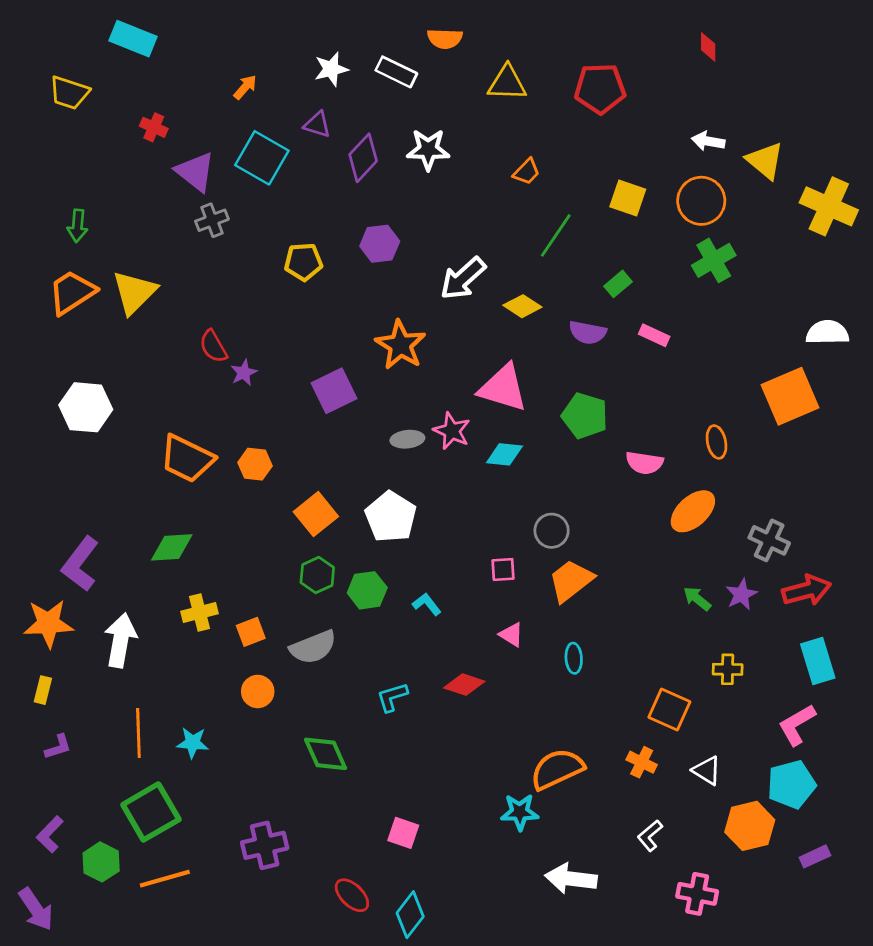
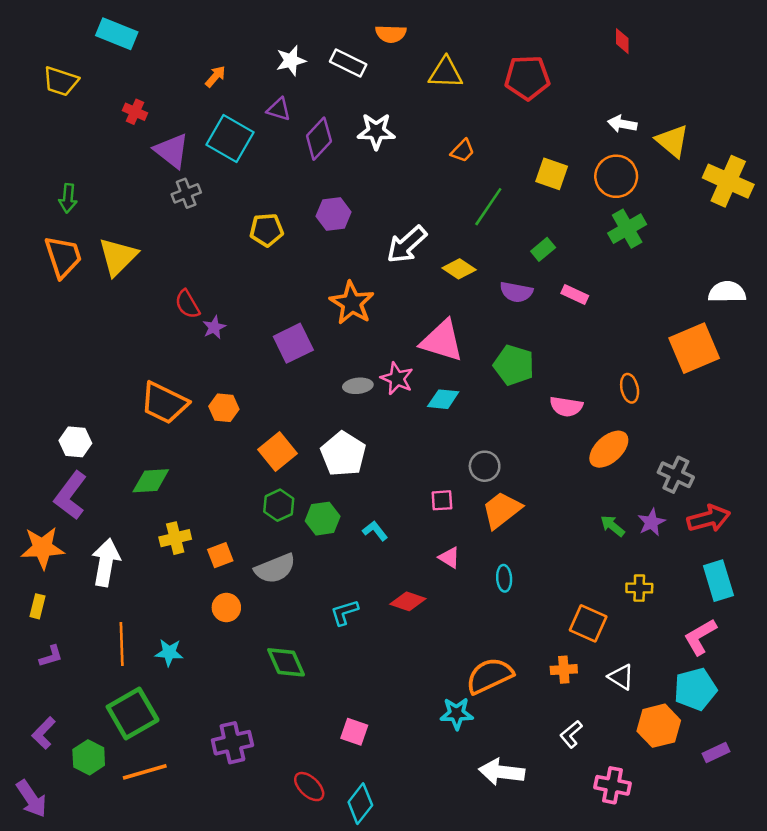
orange trapezoid: (72, 292) -> (63, 257), turned 105
white hexagon: (86, 407) -> (75, 442), moved, size x0.7
orange cross: (642, 762) -> (564, 670), turned -30

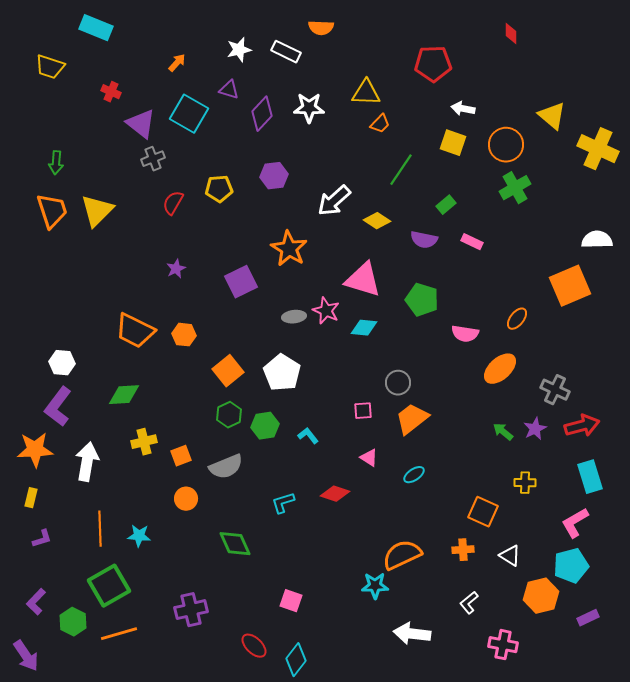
yellow triangle: (446, 73) -> (366, 93), moved
white arrow: (622, 124) -> (463, 109), moved
red semicircle: (187, 304) -> (173, 203), moved, turned 60
orange ellipse: (630, 388) -> (517, 319), turned 50
cyan ellipse: (504, 578) -> (414, 475), turned 60

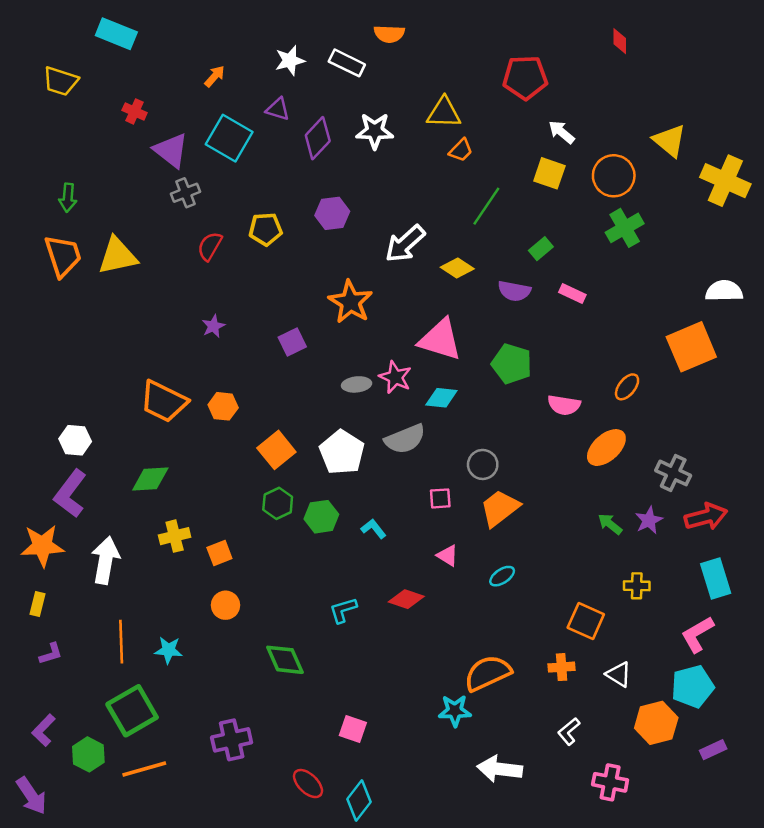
white arrow: (463, 109) -> (562, 132), turned 30
yellow triangle: (97, 211) -> (118, 256), turned 33
purple square: (241, 282) -> (292, 342), size x0.7
gray semicircle: (226, 467) -> (405, 439), moved

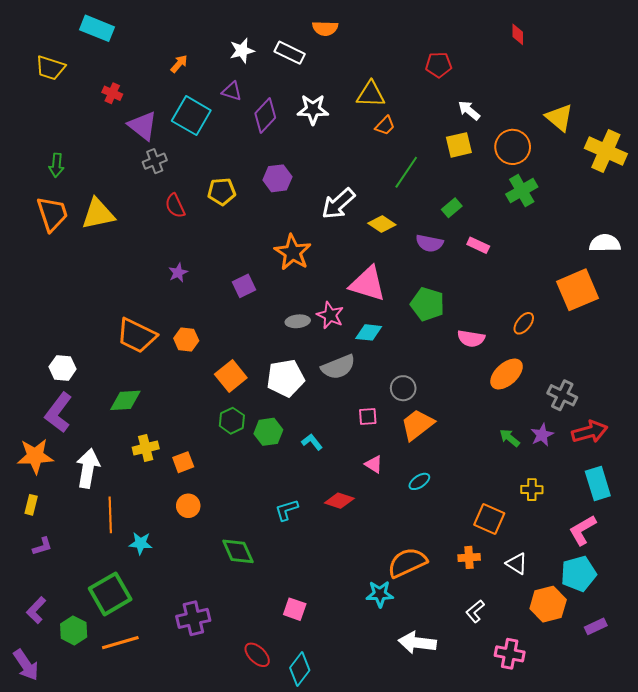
red pentagon: (525, 78) -> (439, 65), size x0.7
yellow square: (549, 173) -> (459, 145), turned -32
red semicircle: (210, 246) -> (175, 206), turned -55
white pentagon: (342, 452) -> (286, 378), turned 30
orange line: (121, 642) -> (110, 515), moved

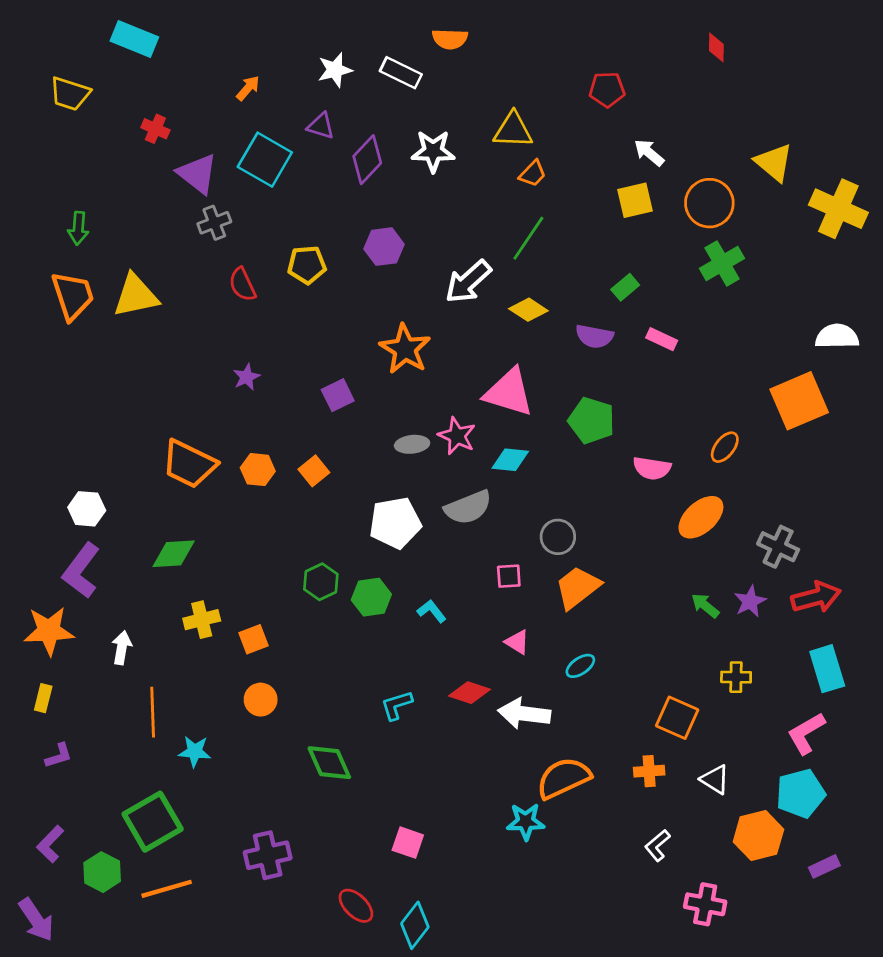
green line: (406, 172) -> (528, 238), moved
orange square: (231, 376) -> (314, 471), moved, size x0.7
white arrow: (88, 468) -> (122, 648), size x0.6
white arrow: (417, 643) -> (524, 714), moved

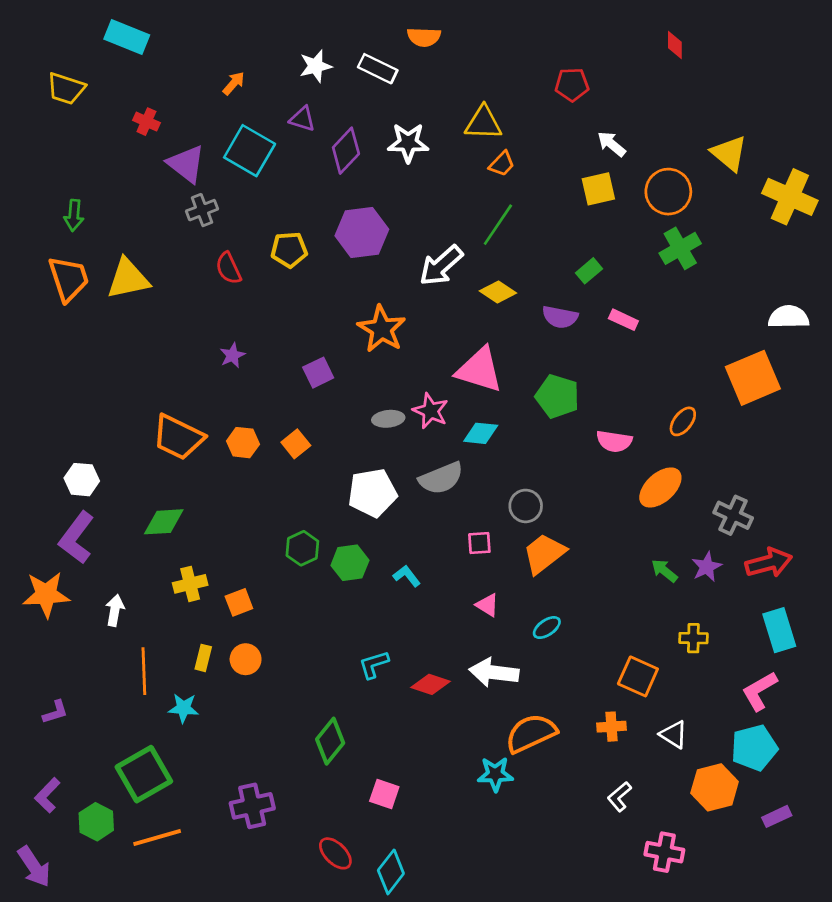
purple hexagon: (384, 247) -> (362, 233), size x1.4
red diamond: (470, 693) -> (431, 684), moved
yellow rectangle: (43, 698) -> (203, 658), moved
green diamond: (329, 763) -> (330, 741), moved, turned 63

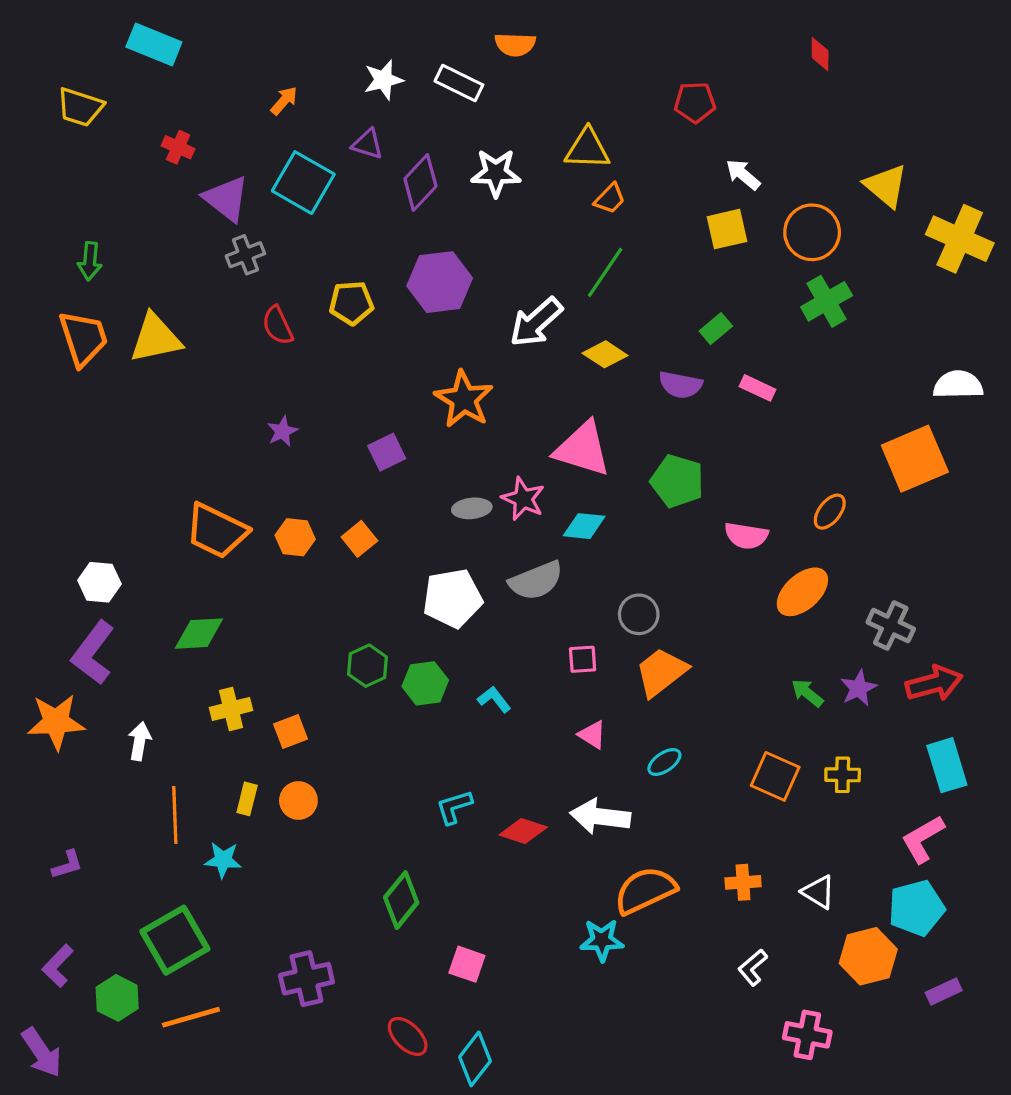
orange square: (638, 676) -> (775, 776), moved

